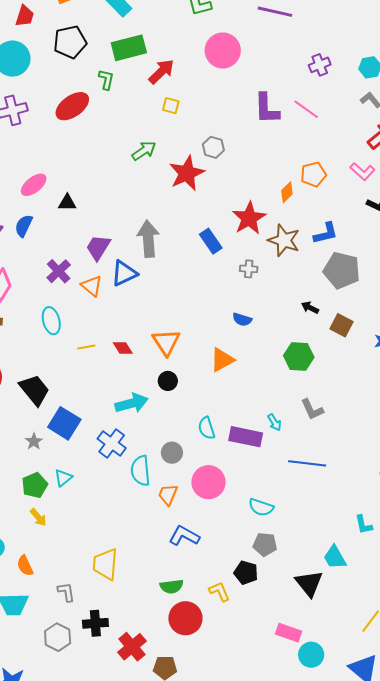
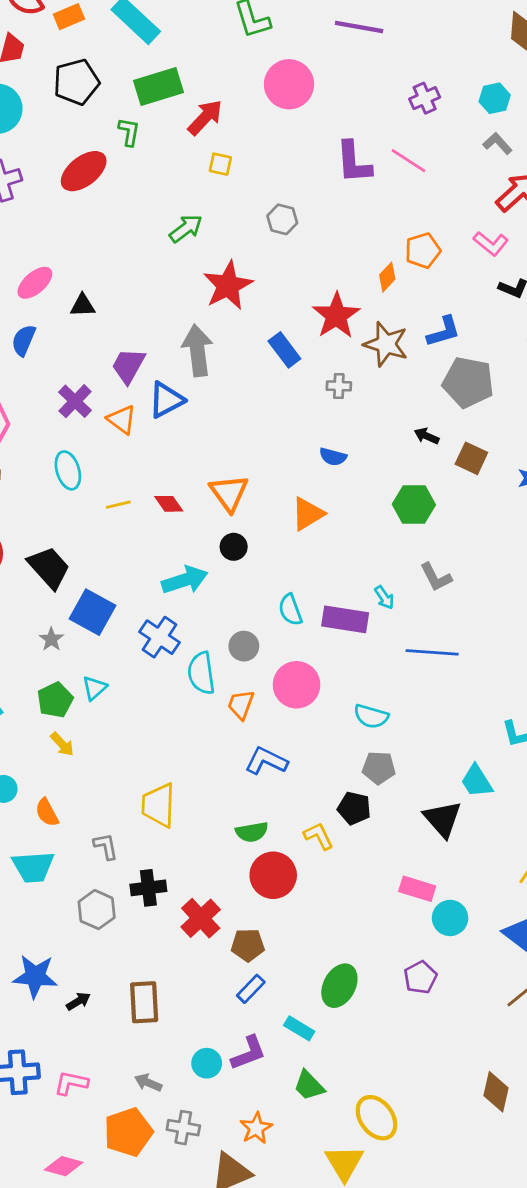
red star: (187, 173) -> (228, 285), moved

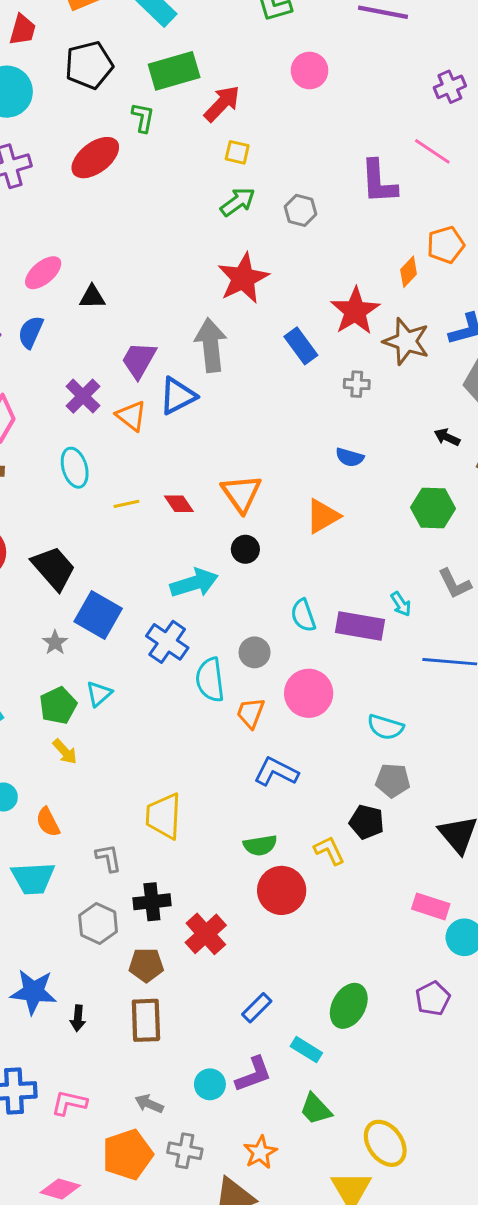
pink circle: (289, 84) -> (310, 70), size x0.7
purple L-shape: (354, 162) -> (379, 182), moved
green arrow: (186, 229) -> (238, 202), moved
brown pentagon: (248, 945) -> (146, 965), moved
black arrow: (78, 1001) -> (78, 1018), turned 125

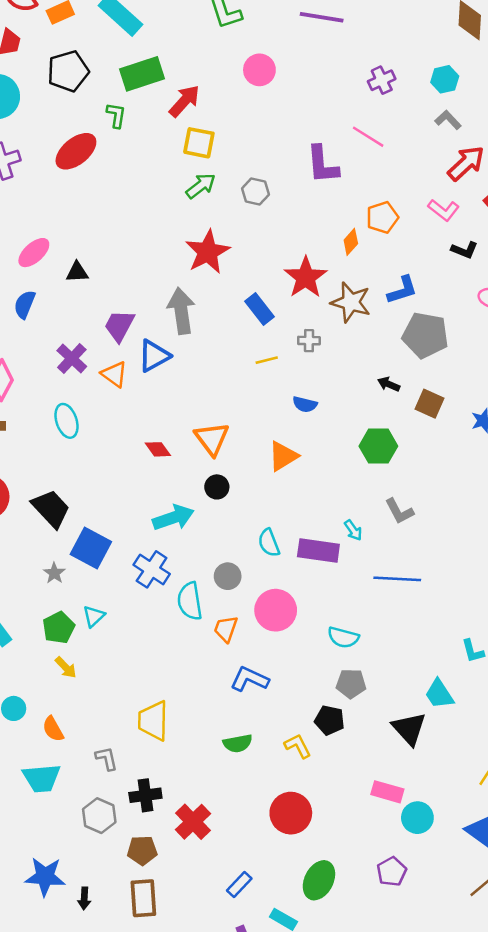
yellow square: (237, 152) -> (199, 143), size x1.5
yellow line: (126, 504) -> (267, 360), moved
red circle: (282, 890) -> (291, 813), moved

